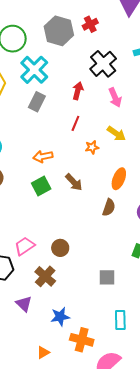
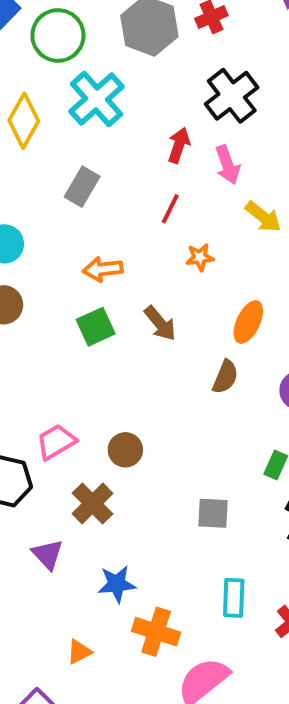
pink arrow: (115, 97) -> (228, 165), moved
gray rectangle: (37, 102) -> (82, 187), moved
yellow arrow: (116, 134) -> (263, 217), moved

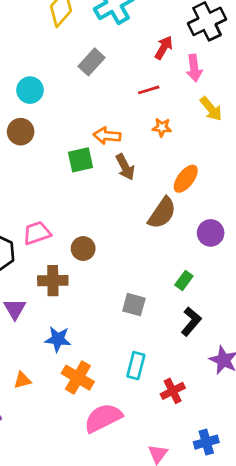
red line: (170, 209) -> (149, 90), turned 35
orange arrow: (103, 269) -> (107, 136), moved
brown semicircle: (225, 377) -> (162, 213), size x1.4
brown cross: (93, 504) -> (53, 281), turned 32

